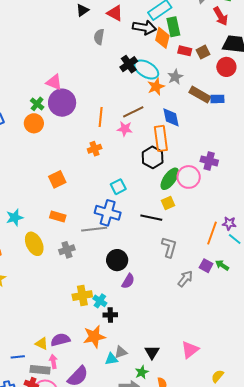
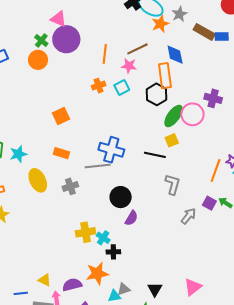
cyan square: (118, 187) -> (122, 87), moved
purple semicircle: (60, 340) -> (72, 285), moved

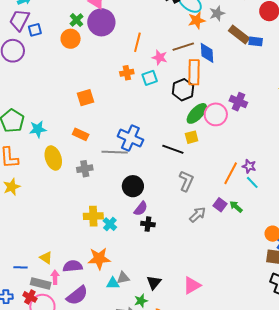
brown line: (137, 49) -> (183, 47), moved
black cross: (113, 252) -> (148, 224), moved

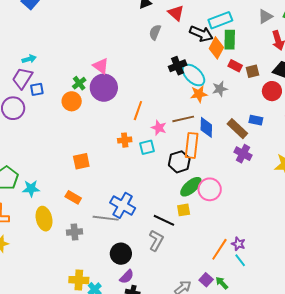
brown rectangle: (239, 35) -> (237, 129), moved
purple cross: (238, 102) -> (243, 154), moved
gray L-shape: (186, 181) -> (156, 240), moved

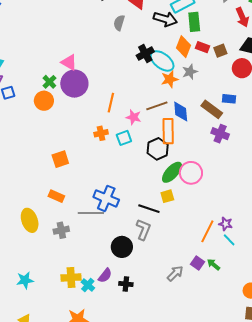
orange diamond: (216, 48) -> (183, 47), moved
cyan star: (31, 188) -> (25, 280), moved
black circle: (121, 254) -> (122, 247), moved
purple semicircle: (127, 277) -> (105, 275), moved

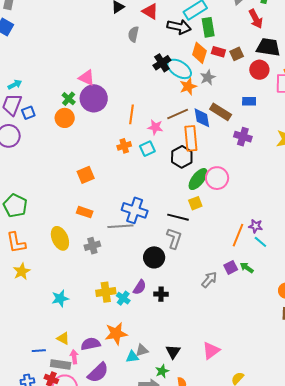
brown rectangle: (212, 109) -> (221, 112), moved
purple square: (197, 263) -> (231, 267), turned 32

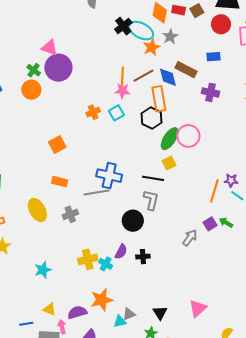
orange line: (132, 114) -> (122, 77), moved

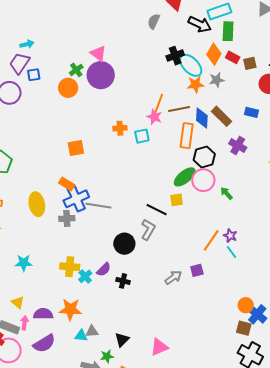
black hexagon: (152, 118) -> (204, 157), moved
blue cross: (109, 176) -> (76, 199), moved, turned 35
green arrow: (226, 223) -> (226, 193), moved

